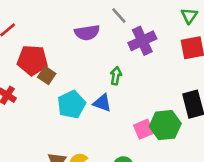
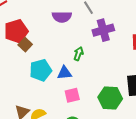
red pentagon: (32, 60) -> (16, 31), turned -30
blue triangle: (102, 103) -> (64, 73), turned -35
pink square: (144, 129) -> (72, 95), moved

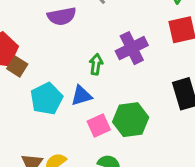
purple cross: (103, 30) -> (132, 48), moved
green hexagon: (110, 98) -> (131, 120), moved

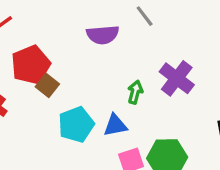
purple cross: (132, 48) -> (177, 78), turned -32

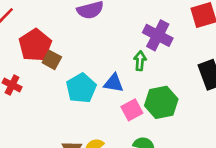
green arrow: (135, 92) -> (140, 61), moved
blue triangle: (115, 125) -> (114, 83), turned 30

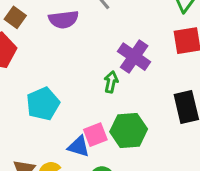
brown square: (52, 60) -> (15, 17), moved
blue triangle: (114, 83) -> (79, 146), moved

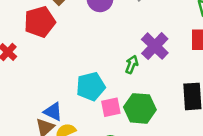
cyan pentagon: (43, 104) -> (91, 86), moved
blue triangle: (79, 146) -> (53, 112), moved

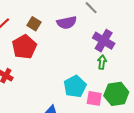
purple cross: (155, 46) -> (104, 41), moved
pink square: (111, 107) -> (94, 98), turned 35

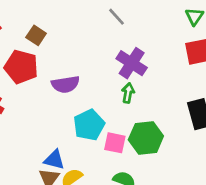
purple semicircle: (67, 23) -> (65, 84), moved
red pentagon: (24, 47) -> (21, 67), turned -30

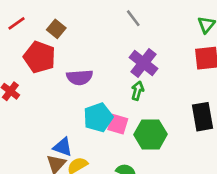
pink square: (115, 143) -> (118, 124), moved

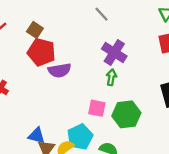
red pentagon: (40, 57) -> (41, 52), moved
cyan pentagon: (98, 117) -> (80, 137), moved
blue triangle: (63, 147) -> (37, 136), moved

